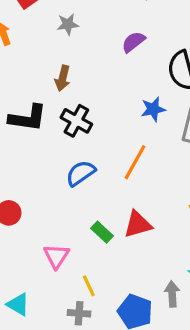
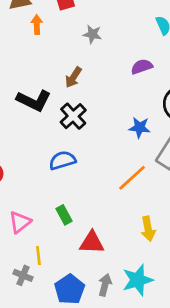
orange line: (135, 162) -> (132, 178), moved
red triangle: (138, 224) -> (92, 243), moved

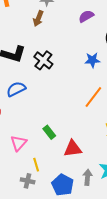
brown arrow: (73, 77) -> (38, 18), moved
blue semicircle: (62, 160) -> (16, 89), moved

